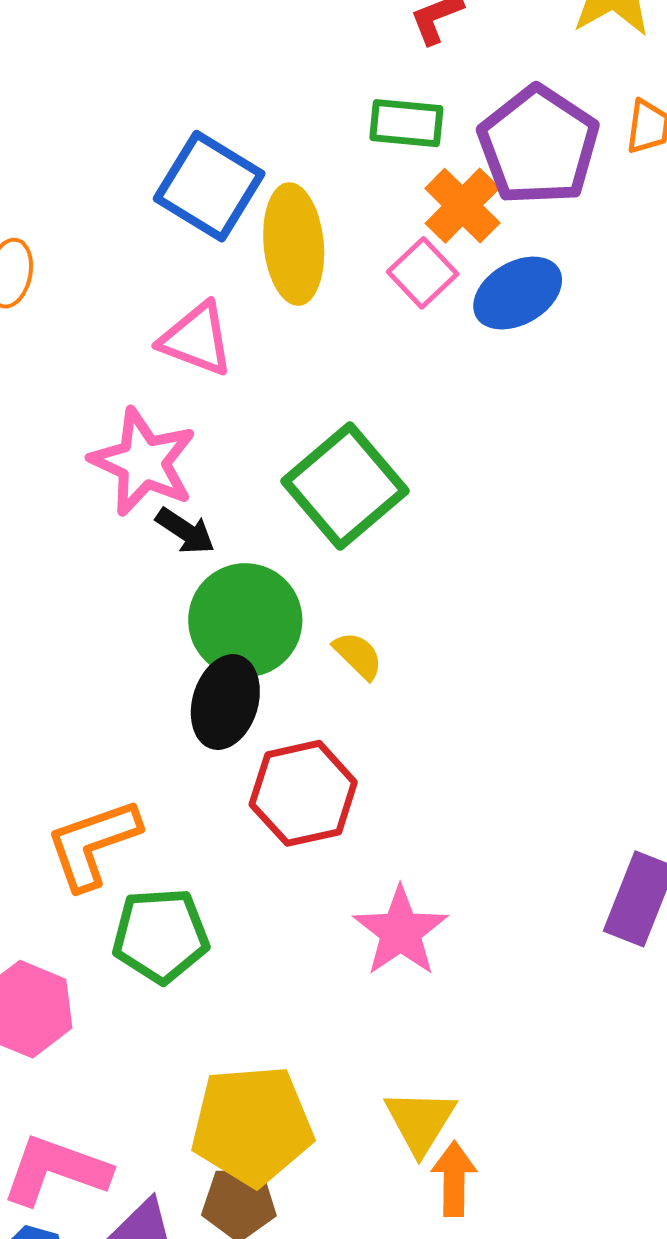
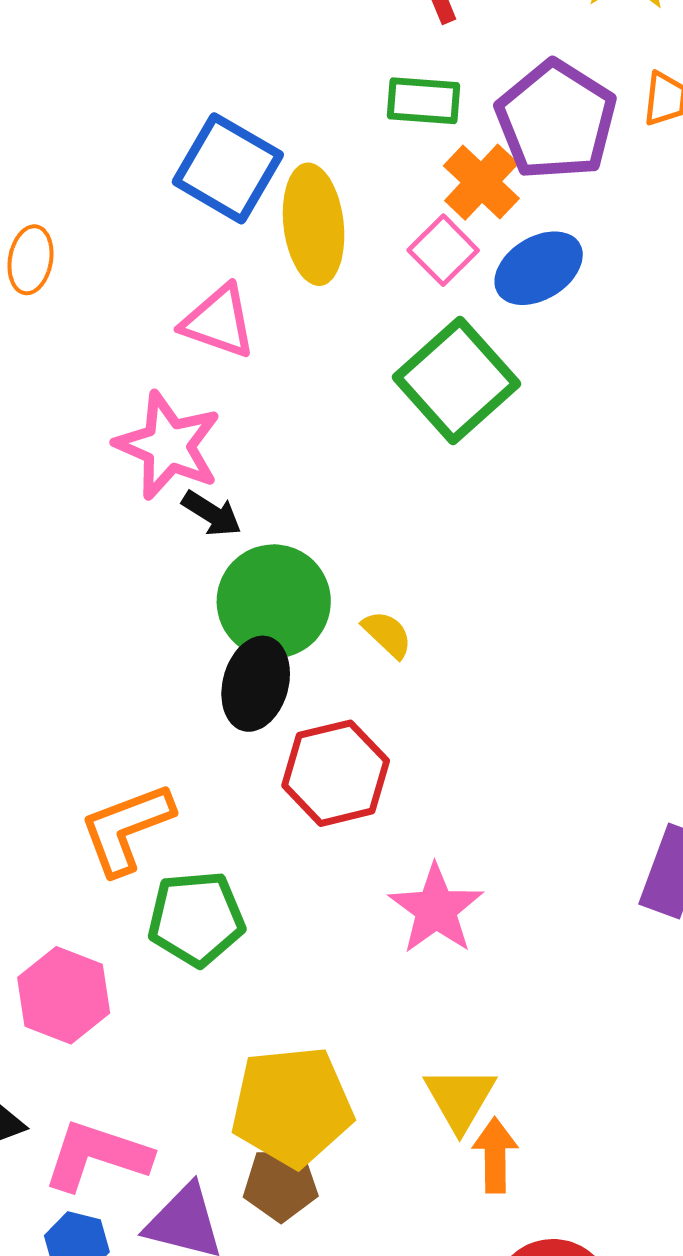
green square: (345, 486) -> (457, 381), moved

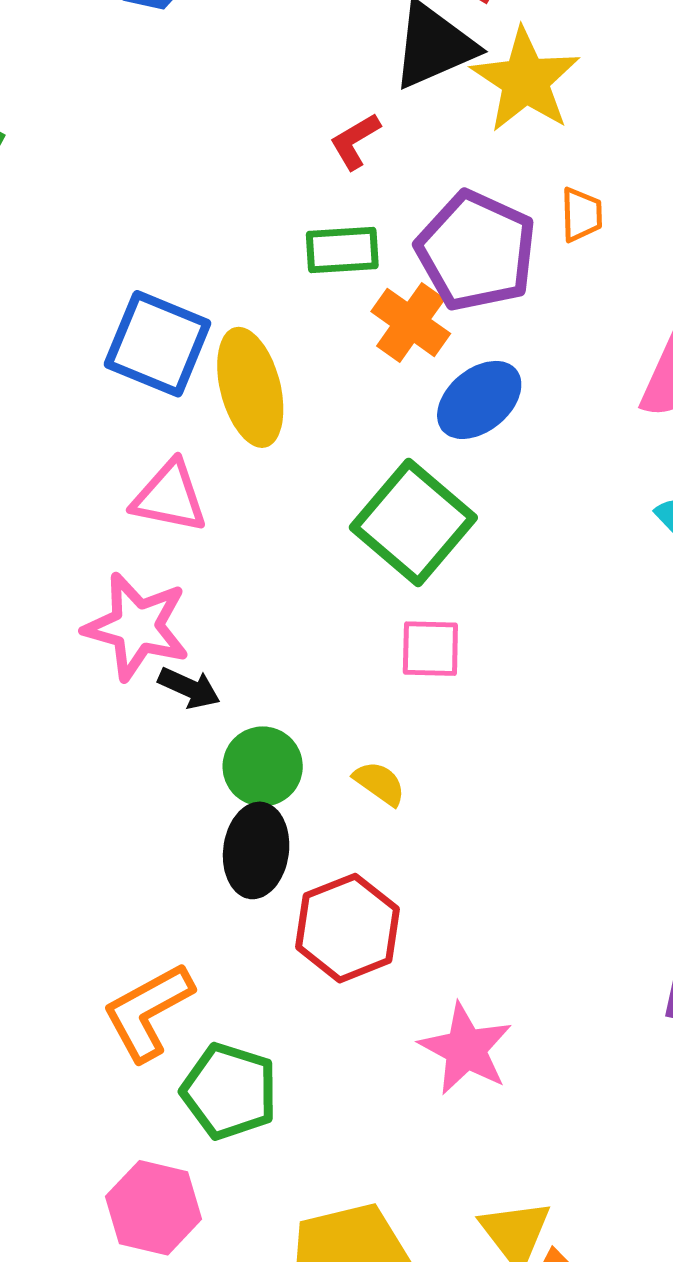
pink square: (443, 250) -> (430, 649), moved, turned -36
green circle: (274, 601) -> (263, 766), size x0.7
green pentagon: (196, 919) -> (229, 1091), turned 30
pink hexagon: (64, 995) -> (154, 1208), moved

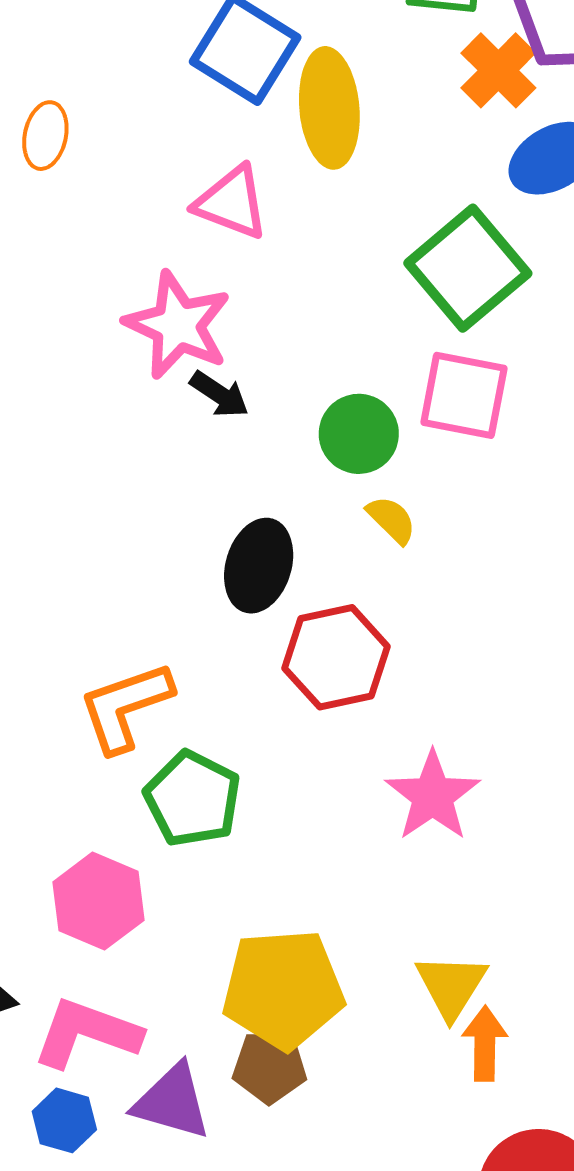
pink square: (430, 649) -> (464, 395), size x1.4
green circle: (263, 766) -> (359, 434), moved

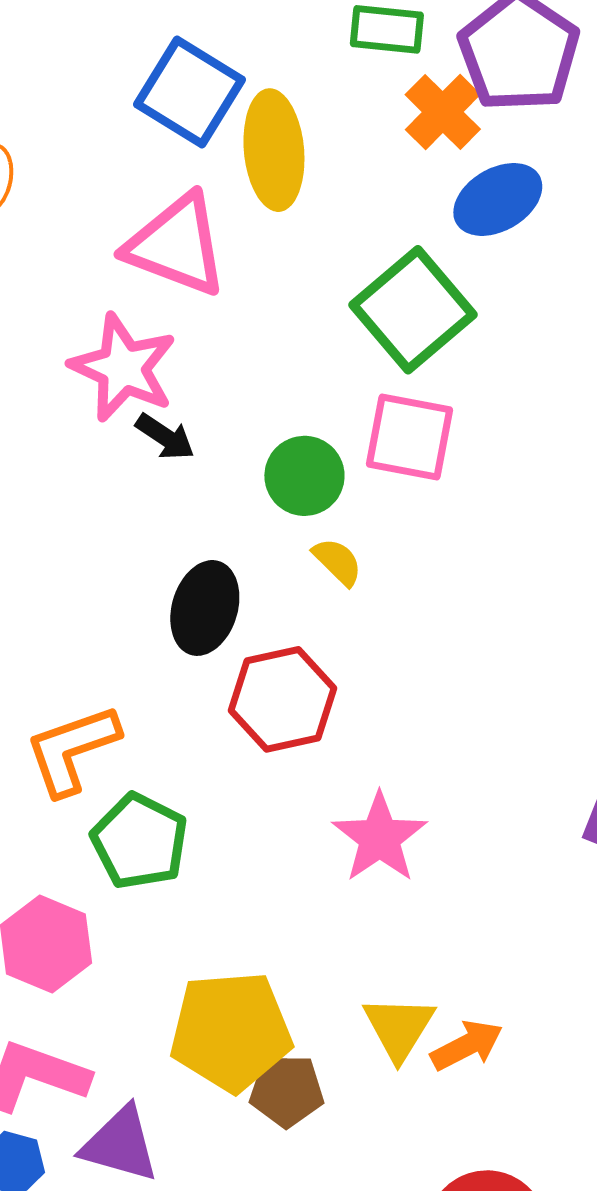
pink triangle: (232, 203) -> (177, 245), size x1.4
orange arrow: (485, 1044) -> (467, 1045), moved, turned 62
brown pentagon: (270, 1067) -> (287, 1091), moved

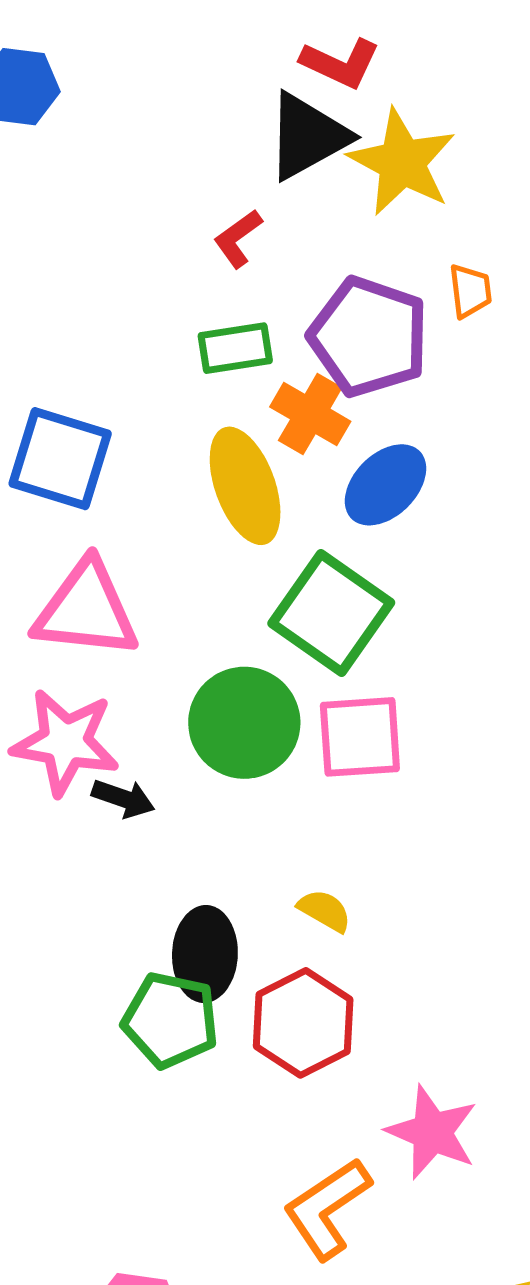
yellow ellipse: (274, 150) -> (245, 486), moved
green circle: (304, 476) -> (244, 723), moved, size x1.4
yellow semicircle: (338, 562) -> (325, 911), moved
orange L-shape: (72, 750) -> (327, 1208), moved
green pentagon: (140, 841) -> (170, 1020), moved

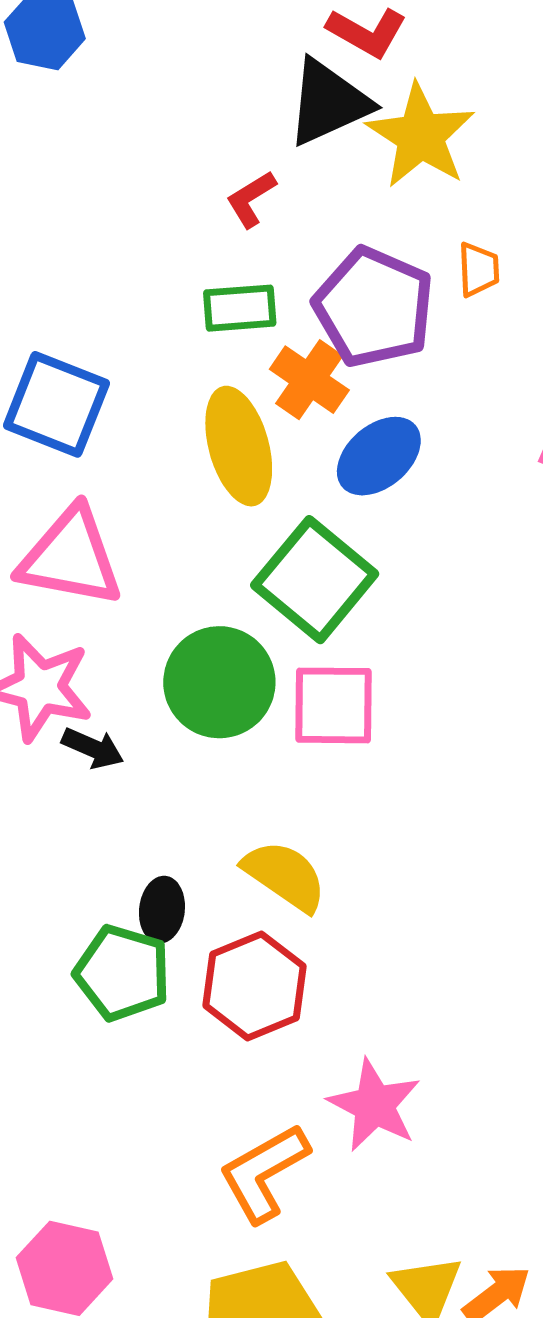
yellow semicircle: (325, 911) -> (285, 876), size x1.6
black ellipse: (205, 954) -> (162, 910), size x0.7

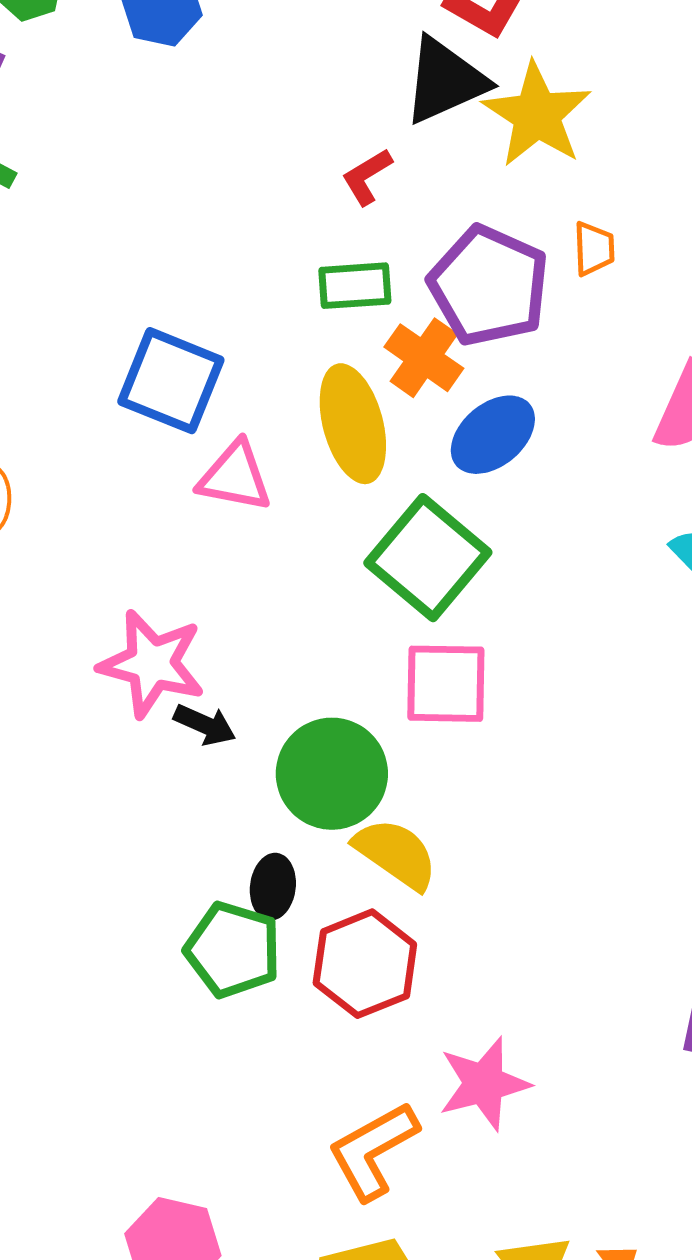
pink triangle: (71, 557) -> (235, 477), moved, size x0.7
green circle: (219, 682) -> (332, 774), moved
pink star: (374, 1105) -> (484, 1084), turned 30

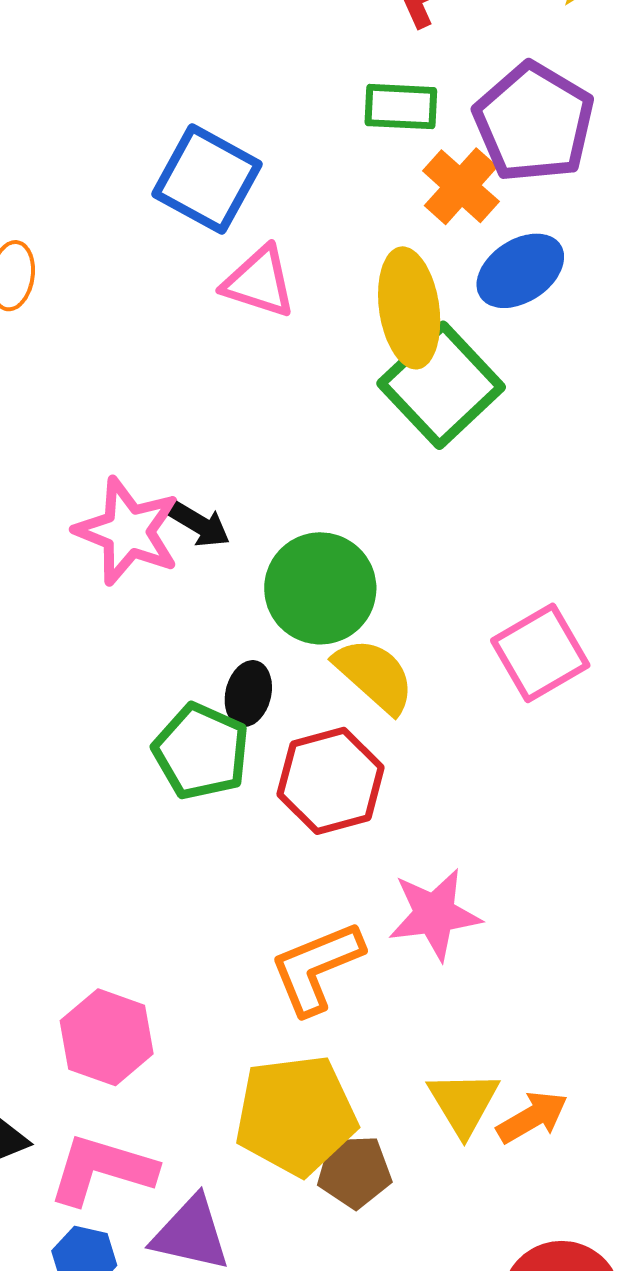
yellow ellipse: (353, 424) -> (409, 308), moved
pink star: (152, 664) -> (128, 531), moved
pink square: (446, 684) -> (540, 653), moved, turned -38

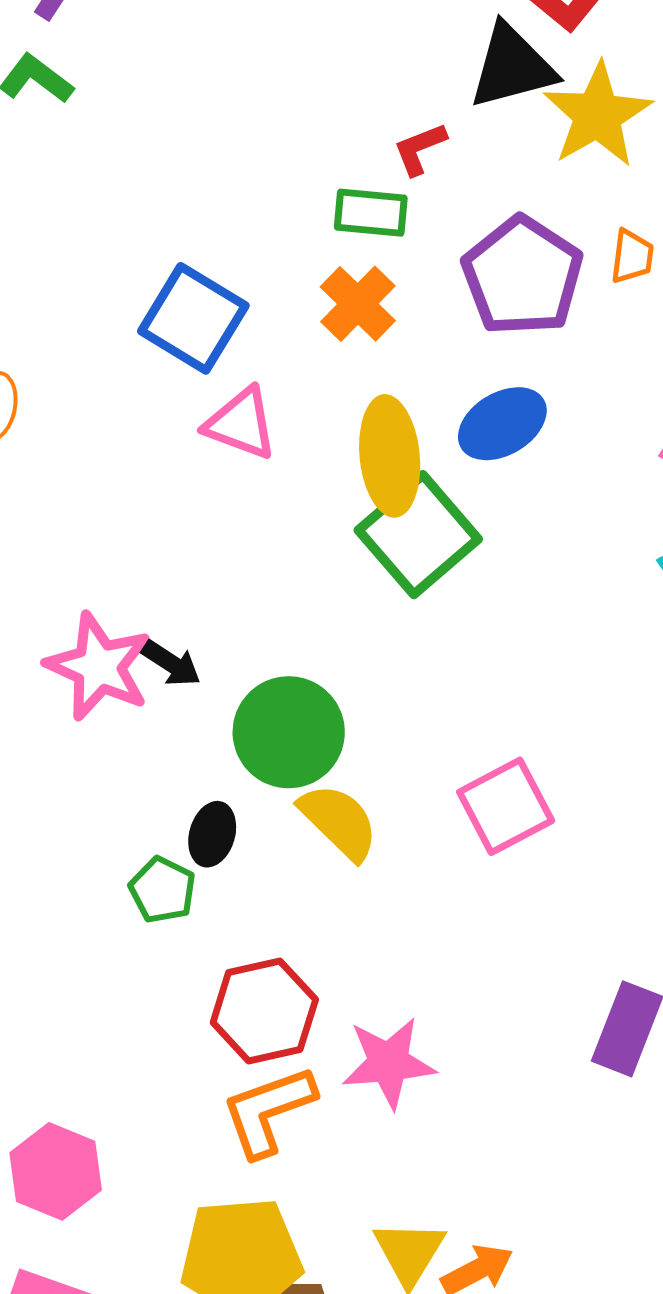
green rectangle: (401, 107) -> (371, 213), moved
orange cross: (461, 186) -> (358, 304), moved
green pentagon: (201, 751) -> (163, 890), size x0.7
red hexagon: (331, 781) -> (264, 1011), moved

